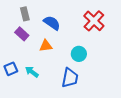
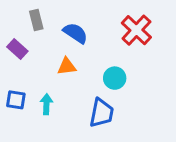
purple rectangle: (22, 34) -> (17, 49), moved
blue square: (11, 69) -> (16, 100), turned 32
cyan arrow: (32, 72) -> (46, 104), turned 56

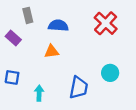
blue semicircle: (75, 33) -> (58, 26), turned -30
cyan circle: (115, 78) -> (110, 73), moved
cyan arrow: (46, 104) -> (39, 93), moved

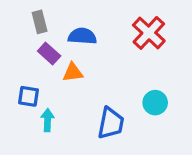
purple rectangle: (13, 38) -> (49, 54), moved
blue square: (12, 77) -> (28, 96), moved
cyan arrow: (39, 93) -> (47, 120), moved

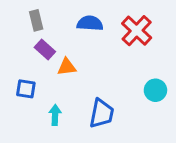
blue semicircle: (82, 36) -> (90, 23), moved
cyan circle: (155, 103) -> (155, 90), moved
cyan arrow: (47, 120) -> (55, 115), moved

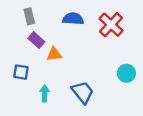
blue trapezoid: (102, 114) -> (83, 92), turned -50

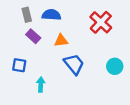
blue semicircle: (73, 19) -> (51, 15), moved
orange triangle: (54, 54) -> (61, 41), moved
blue trapezoid: (83, 92) -> (74, 64), moved

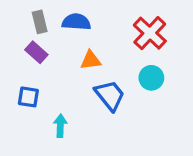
purple rectangle: (33, 36) -> (36, 52), moved
cyan circle: (115, 66) -> (151, 78), moved

